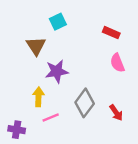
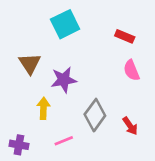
cyan square: (58, 22) -> (65, 24), size x1.5
brown triangle: (36, 46) -> (30, 64), moved
pink line: (51, 117) -> (64, 141), moved

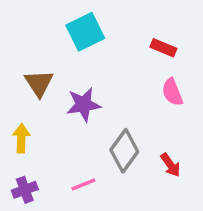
yellow arrow: (43, 108) -> (21, 138), moved
purple cross: (19, 145) -> (25, 190), turned -30

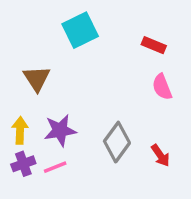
purple star: (83, 105) -> (60, 130), moved
pink line: (83, 185) -> (55, 167), moved
purple cross: (25, 190) -> (23, 164), moved

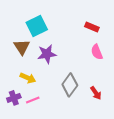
cyan square: (80, 30) -> (37, 26), moved
yellow arrow: (20, 130) -> (28, 78), moved, turned 112
purple star: (60, 130) -> (47, 54), moved

